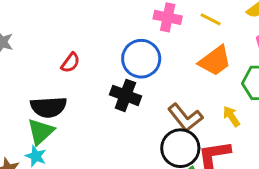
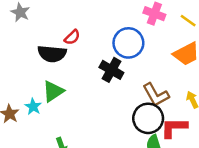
black semicircle: (49, 107) -> (52, 54), moved
green triangle: (41, 132) -> (53, 91), moved

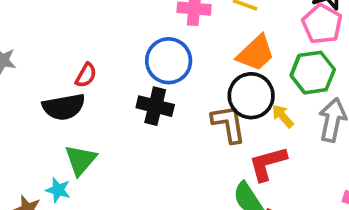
brown L-shape: (156, 95) -> (229, 124), turned -144
black circle: (148, 118) -> (251, 96), moved

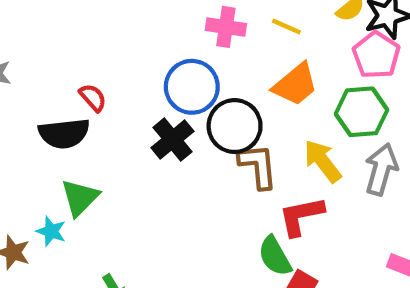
red semicircle: (86, 75) -> (93, 98), turned -75
black circle: (251, 96) -> (235, 126), moved
black cross: (155, 106) -> (172, 140), turned 33
yellow arrow: (283, 116) -> (323, 161), size x1.5

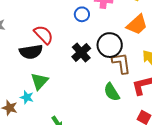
blue circle: (192, 87) -> (82, 14), moved, size x0.6
red semicircle: (93, 98) -> (44, 35), size x1.5
green semicircle: (275, 256) -> (112, 92), moved

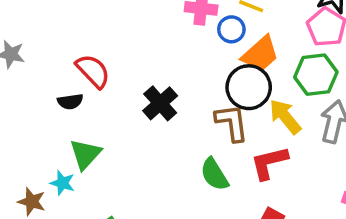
blue circle: (82, 14) -> (231, 29), moved
black circle: (110, 45) -> (249, 87), moved
black semicircle: (31, 52) -> (70, 102), size x0.6

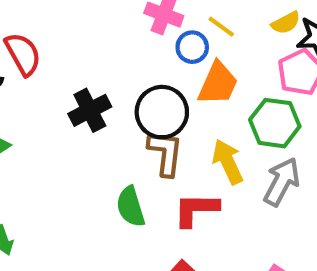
orange trapezoid: (260, 54) -> (218, 83), turned -39
black circle: (249, 87) -> (162, 112), moved

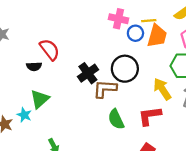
yellow line: (221, 27) -> (149, 21), turned -32
orange trapezoid: (218, 83) -> (157, 36), moved
brown L-shape: (165, 153) -> (105, 89), moved, turned -85

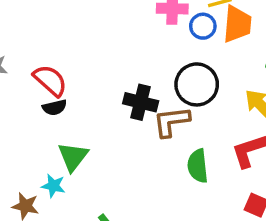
red semicircle: (50, 50) -> (50, 80), moved
black cross: (88, 73) -> (141, 102), turned -30
green semicircle: (116, 119) -> (198, 166), turned 30

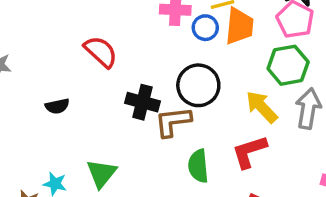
red semicircle: (50, 80) -> (101, 52), moved
green triangle: (73, 157) -> (102, 173), moved

